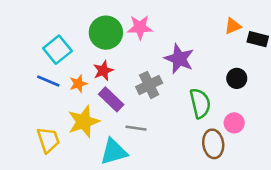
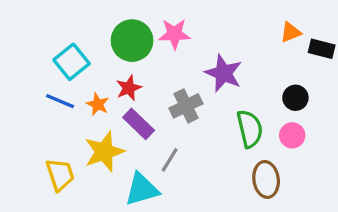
orange star: (78, 84) -> (98, 104), turned -30
pink circle: (234, 123) -> (292, 135), moved
gray line: (136, 128) -> (170, 160), turned -66

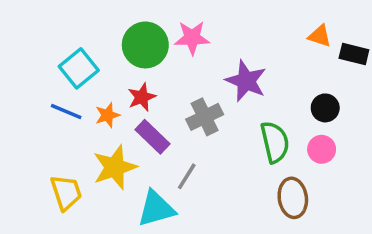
orange triangle: (291, 32) -> (320, 36), turned 40
orange star: (98, 104) -> (108, 115), turned 30

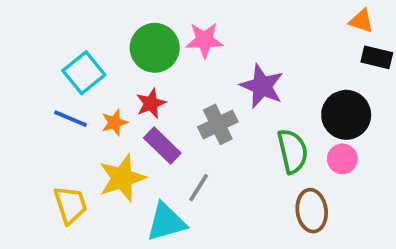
orange triangle: (320, 36) -> (361, 21), moved
black circle: (325, 108) -> (346, 115), size x1.6

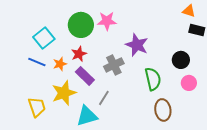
black circle: (346, 115) -> (181, 60), size x0.7
pink circle: (342, 159) -> (189, 83), moved

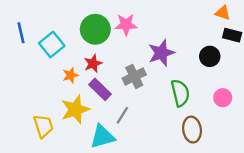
purple star: (137, 45) -> (161, 53), turned 30
black circle: (181, 60) -> (210, 56), moved
blue line: (37, 62) -> (21, 33), moved, turned 54

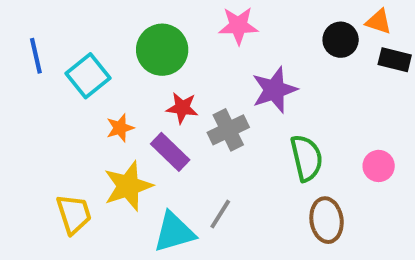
pink star: (126, 25) -> (238, 26), moved
black circle: (210, 56) -> (341, 40), moved
red star: (93, 63) -> (182, 108), moved, turned 30
gray line: (122, 115) -> (220, 214), moved

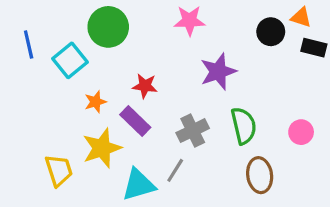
green circle: (162, 50) -> (108, 27), moved
gray cross: (228, 130) -> (193, 131), moved

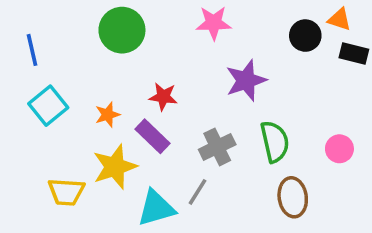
cyan square: (70, 60) -> (48, 106), moved
yellow trapezoid: (59, 170) -> (66, 192), turned 112

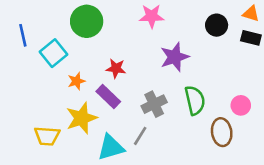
orange triangle: (339, 19) -> (251, 14), moved
cyan square: (48, 106) -> (53, 53), moved
brown ellipse: (293, 197) -> (222, 132), moved

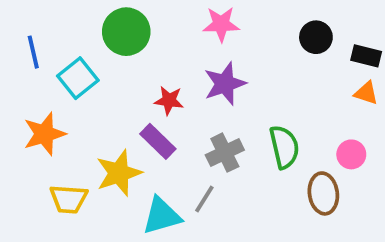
orange triangle: (251, 14) -> (366, 93), moved
purple star: (175, 57) -> (225, 84), moved
orange star: (76, 81) -> (44, 134), moved, size x1.6

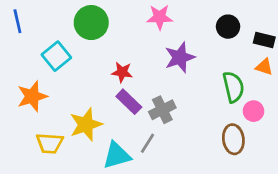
blue line: (33, 52) -> (17, 21), moved
purple star: (225, 84) -> (180, 57), moved
purple rectangle: (158, 141) -> (129, 102), moved
green semicircle: (284, 147) -> (233, 87), moved

